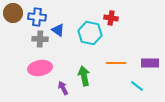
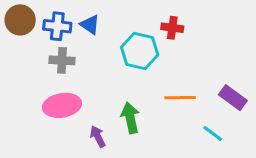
blue triangle: (58, 30) -> (90, 25), moved
purple rectangle: (150, 63) -> (233, 98), turned 36

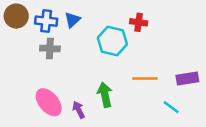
blue triangle: (90, 25) -> (72, 20), turned 42
purple rectangle: (233, 98) -> (187, 78), turned -45
pink ellipse: (62, 105) -> (49, 102), moved, turned 60

